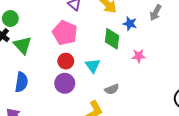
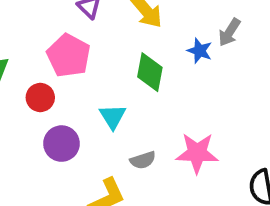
blue star: (130, 24) -> (200, 51), moved
pink star: (139, 56) -> (197, 153), moved, size x1.6
red circle: (66, 61) -> (40, 97), moved

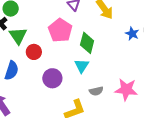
green diamond: (150, 72) -> (87, 43), moved
red circle: (40, 97) -> (34, 52), moved

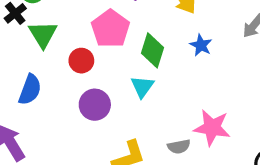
blue star: (132, 34) -> (201, 45), moved
red circle: (34, 52) -> (81, 61), moved
gray semicircle: (96, 91) -> (179, 147), moved

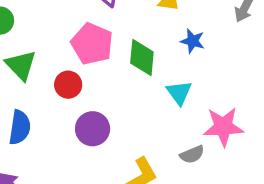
cyan triangle: (142, 87) -> (179, 93), moved

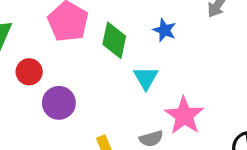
red circle: (68, 85) -> (29, 72), moved
pink star: (223, 127) -> (184, 116), turned 30

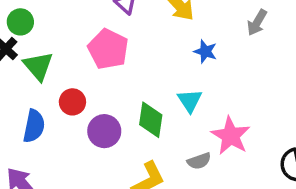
green diamond: (114, 40) -> (151, 120), moved

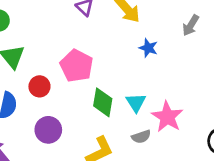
pink pentagon: (108, 49) -> (77, 66), moved
cyan triangle: (190, 101) -> (136, 103), moved
purple circle: (104, 131) -> (48, 130), moved

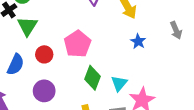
gray arrow: (191, 25) -> (176, 30), turned -66

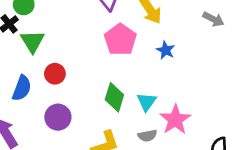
gray arrow: (176, 30) -> (213, 19), moved, turned -36
pink pentagon: (77, 44) -> (120, 40), moved

